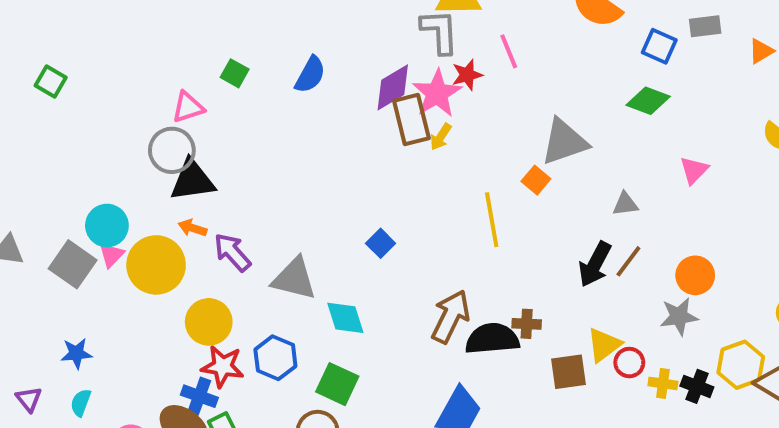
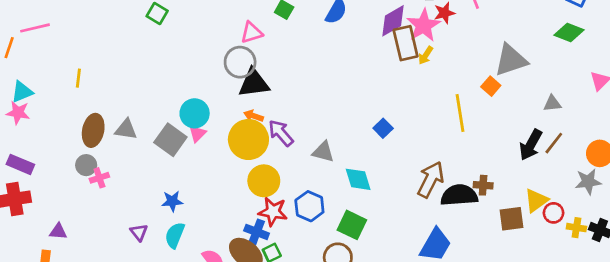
yellow circle: (156, 265) -> (248, 140), moved
gray triangle: (294, 279) -> (323, 152), size x0.7
cyan semicircle: (81, 403) -> (175, 235), size x1.4

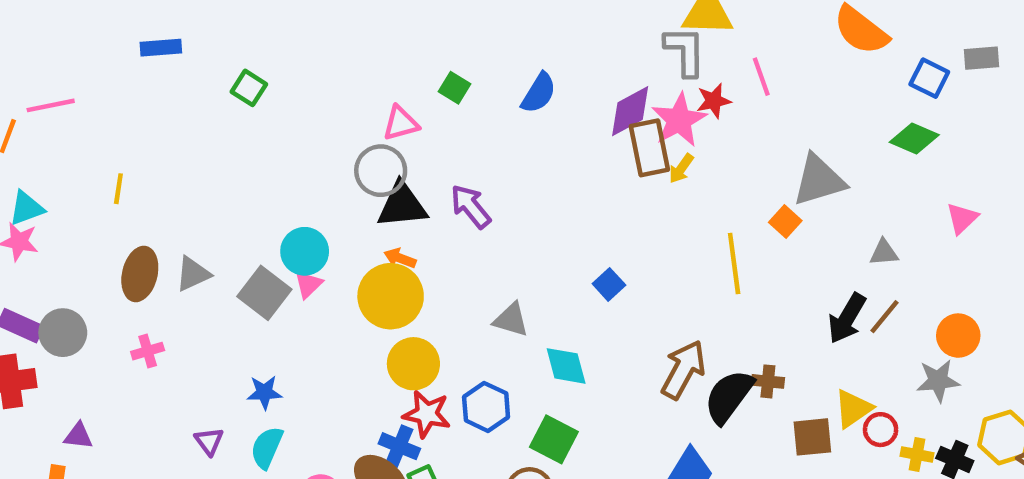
gray triangle: (126, 129) -> (193, 274), turned -35
purple arrow: (281, 133) -> (471, 206), moved
gray circle: (86, 165) -> (63, 333), moved, size x1.4
black semicircle: (459, 195) -> (729, 396), turned -51

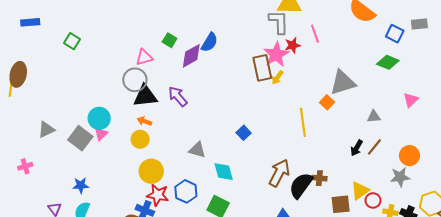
purple diamond: (630, 111) -> (191, 56), moved
brown ellipse: (140, 274) -> (18, 74), moved
yellow circle: (391, 296) -> (140, 139), size x0.6
black arrow: (847, 318) -> (357, 148), size x0.7

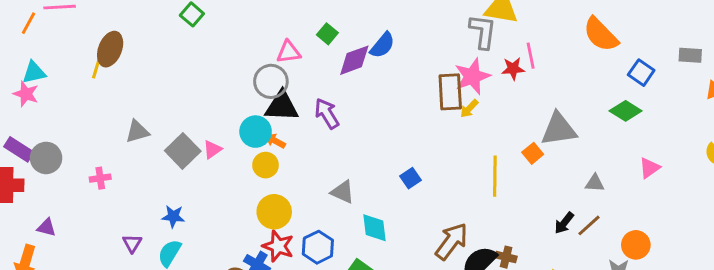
gray rectangle: (419, 24) -> (690, 55), moved
red star: (293, 45) -> (513, 69), moved
cyan circle: (99, 118) -> (256, 132), moved

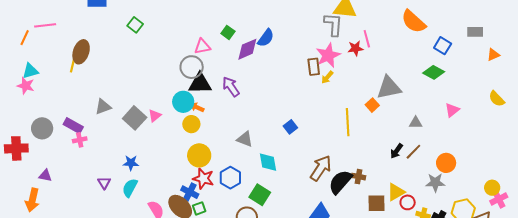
brown rectangle: (450, 92) -> (314, 67), size x0.7
purple rectangle: (19, 149) -> (73, 126), moved

